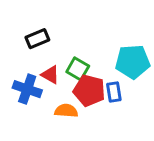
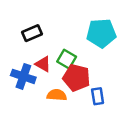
cyan pentagon: (133, 62) -> (101, 33), moved
blue rectangle: (114, 92) -> (98, 96), moved

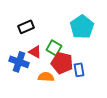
cyan pentagon: (101, 33) -> (82, 27), turned -30
blue rectangle: (98, 96) -> (79, 70), moved

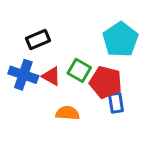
blue cross: (19, 62) -> (23, 75), moved
red pentagon: (62, 63) -> (106, 82), moved

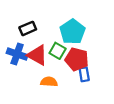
cyan pentagon: (120, 39) -> (72, 32), moved
red triangle: (51, 76) -> (37, 55), size x1.5

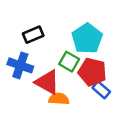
red triangle: (37, 55) -> (47, 82), moved
blue rectangle: (84, 74) -> (101, 90), turned -40

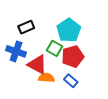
red pentagon: (92, 72) -> (73, 56), turned -30
blue rectangle: (101, 90) -> (71, 81), moved

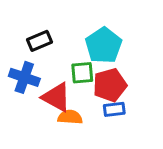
green square: (55, 48) -> (82, 73), turned -35
blue rectangle: (71, 81) -> (114, 109), moved, turned -48

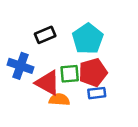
black rectangle: (40, 41) -> (45, 35), moved
green square: (82, 73) -> (70, 74), moved

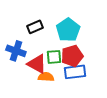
blue rectangle: (97, 93) -> (75, 72), size x1.5

